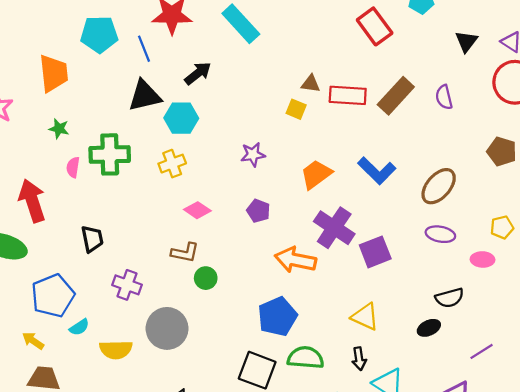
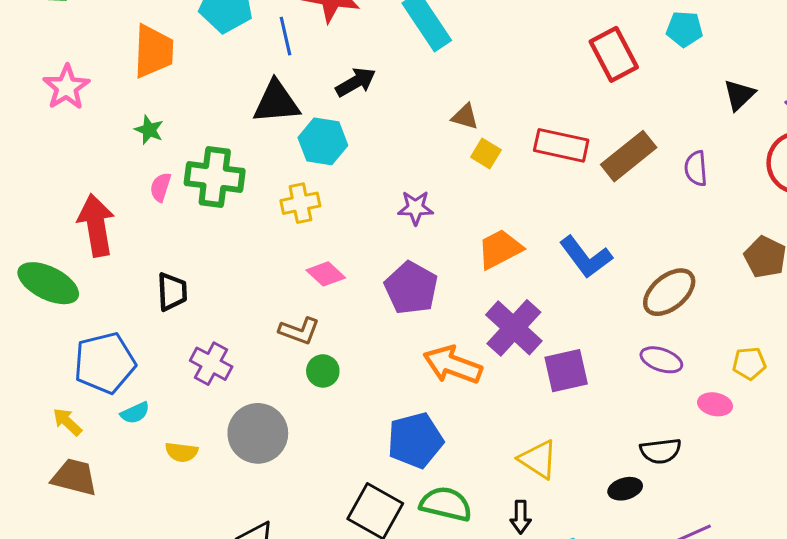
brown triangle: (311, 84) -> (465, 117), moved
purple pentagon: (258, 211) -> (411, 288), size x1.6
yellow semicircle: (116, 350) -> (182, 452), size x0.7

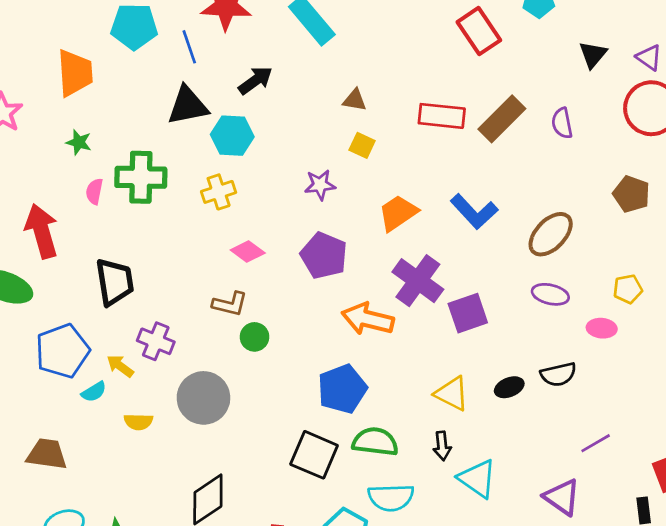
yellow square: (486, 154) -> (362, 145), moved
black trapezoid: (172, 292) -> (115, 282), size x1.4
yellow arrow: (67, 422) -> (120, 366), moved
black ellipse: (625, 489) -> (509, 387), moved

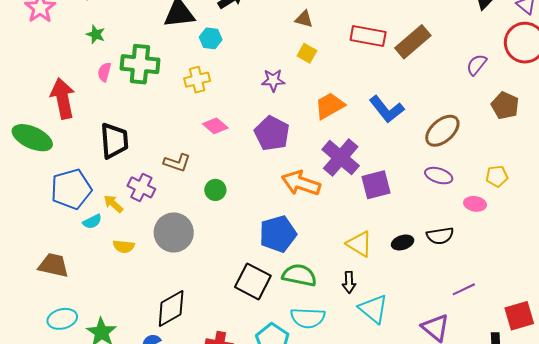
purple semicircle: (562, 123) -> (477, 65), moved, turned 45
cyan hexagon: (232, 136) -> (211, 38), size x0.7
brown L-shape: (230, 304) -> (177, 163), moved

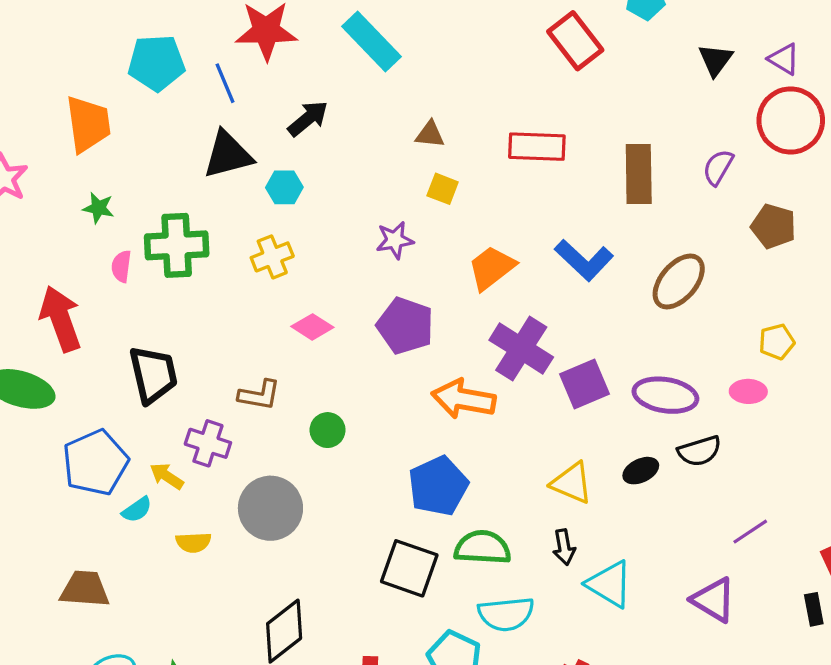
brown rectangle: (413, 42) -> (639, 174), moved, turned -42
purple ellipse: (439, 176) -> (665, 395), moved, size x1.4

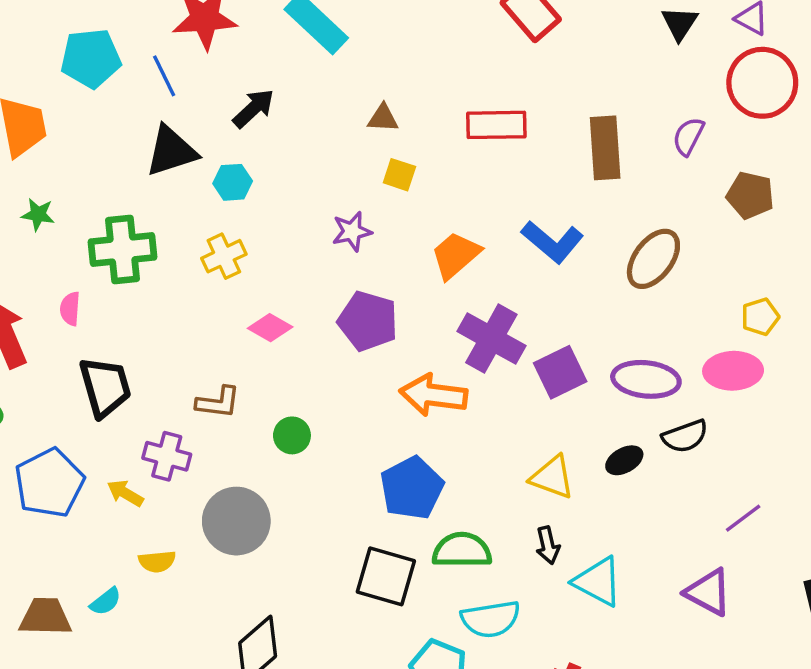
pink semicircle: (121, 266) -> (70, 309), moved
pink ellipse: (748, 391) -> (733, 371), size x1.5
cyan semicircle: (137, 510) -> (106, 601), moved

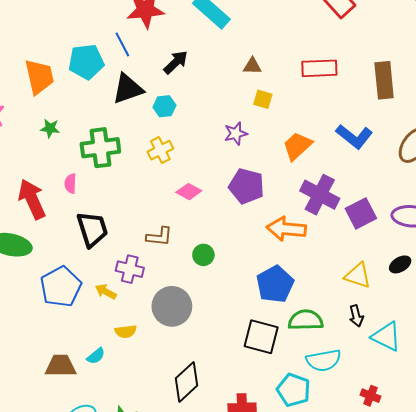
cyan pentagon: (91, 58) -> (86, 62), moved

